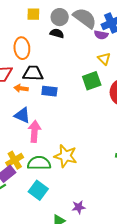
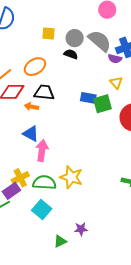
orange ellipse: (22, 48) -> (35, 67), turned 60
blue rectangle: (49, 91) -> (88, 98), moved

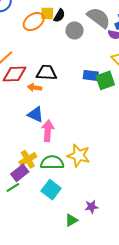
gray circle: (75, 38) -> (74, 30), moved
black semicircle: (71, 54) -> (59, 16), moved, turned 104
orange ellipse: (35, 67) -> (34, 21), moved

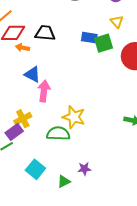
orange arrow: (35, 88) -> (23, 48), moved
green semicircle: (52, 162) -> (58, 134), moved
cyan square: (51, 190) -> (35, 169), moved

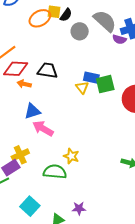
yellow triangle: (117, 22) -> (82, 87), moved
blue triangle: (32, 74) -> (32, 111), turned -48
pink arrow: (44, 91) -> (43, 128), turned -70
yellow star: (74, 117) -> (71, 156), size x0.7

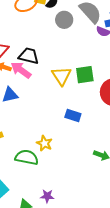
blue rectangle: (91, 78) -> (73, 116), moved
yellow triangle: (82, 87) -> (62, 76), size x1.5
pink arrow: (43, 128) -> (21, 70), moved

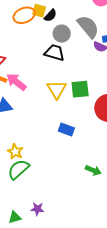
black trapezoid: (29, 56) -> (55, 53), moved
yellow star: (44, 143) -> (15, 152), moved
green semicircle: (27, 157) -> (18, 169), turned -55

